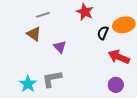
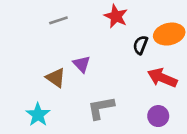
brown triangle: (34, 34) -> (56, 78), moved
gray L-shape: (52, 79) -> (101, 108), moved

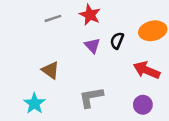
red star: (116, 16) -> (90, 15), moved
black semicircle: (140, 45) -> (117, 41), moved
purple triangle: (82, 64) -> (92, 46), moved

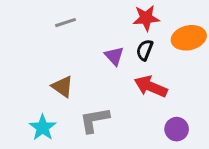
red star: (90, 15) -> (146, 18), moved, turned -30
red arrow: (147, 70) -> (151, 86), moved
gray L-shape: (91, 97) -> (94, 120), moved

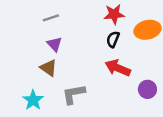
purple triangle: (114, 56) -> (55, 44), moved
purple circle: (177, 129) -> (147, 89), moved

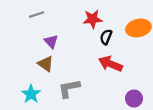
red star: (114, 14) -> (93, 19), moved
gray line: (51, 18) -> (37, 15), moved
purple circle: (147, 89) -> (134, 99), moved

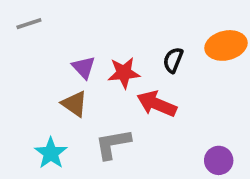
gray line: (37, 15) -> (29, 24), moved
red star: (93, 19) -> (124, 73), moved
red arrow: (110, 64) -> (157, 104), moved

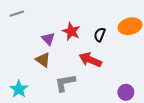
red star: (124, 73) -> (71, 31), moved, turned 30
cyan star: (51, 153) -> (19, 89), moved

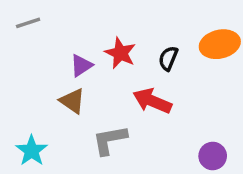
purple triangle: (48, 39) -> (81, 65), turned 40

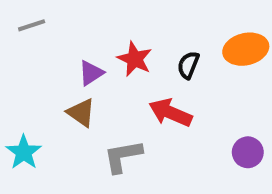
cyan star: (32, 151) -> (24, 152), moved
purple circle: (213, 156) -> (248, 152), moved

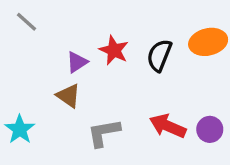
gray line: (32, 25) -> (26, 22), turned 60
black semicircle: (188, 65) -> (159, 55), size x1.4
red arrow: (170, 113) -> (168, 126), moved

